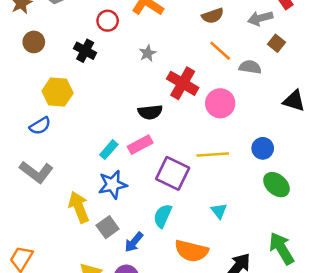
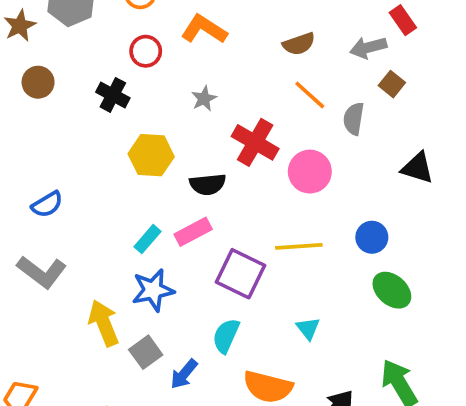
gray semicircle: (250, 67) -> (354, 119), turned -90
yellow hexagon: (58, 92) -> (151, 155), moved

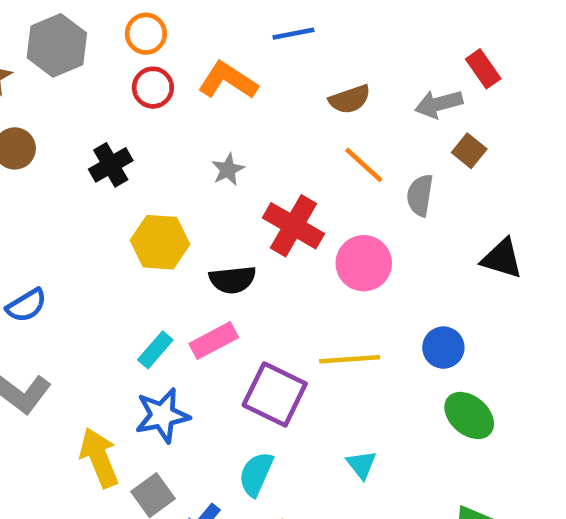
red circle: (146, 51) -> (153, 88), moved
black cross: (113, 95) -> (111, 165), turned 32

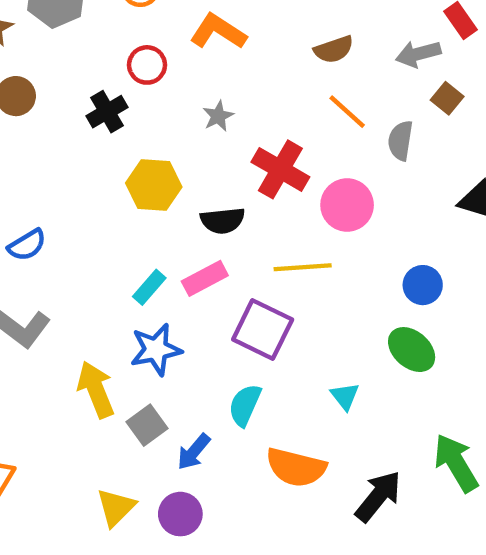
red circle: (153, 88) -> (147, 65), moved
yellow line: (350, 359) -> (303, 267), moved
green ellipse: (469, 415) -> (412, 350), moved

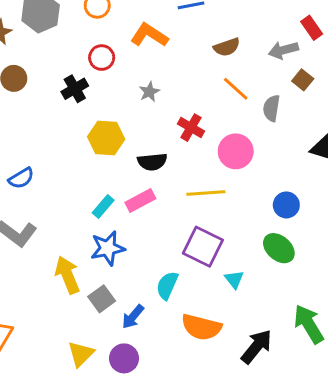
red cross: (280, 169) -> (191, 128), size x0.7
purple square: (263, 330) -> (203, 247), moved

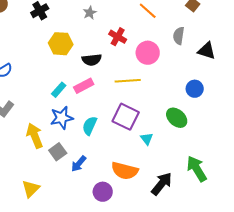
gray semicircle: (271, 108) -> (179, 36), moved
blue circle: (286, 205) -> (195, 89), moved
cyan semicircle: (167, 285) -> (90, 126), moved
yellow triangle: (81, 354) -> (31, 189), moved
purple circle: (124, 358) -> (103, 192), moved

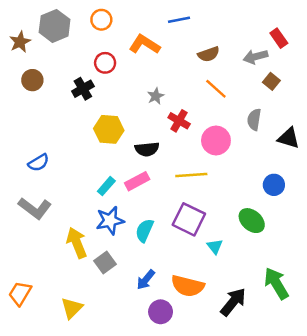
gray star: (90, 13) -> (156, 96), moved
blue arrow: (79, 164) -> (146, 280), moved

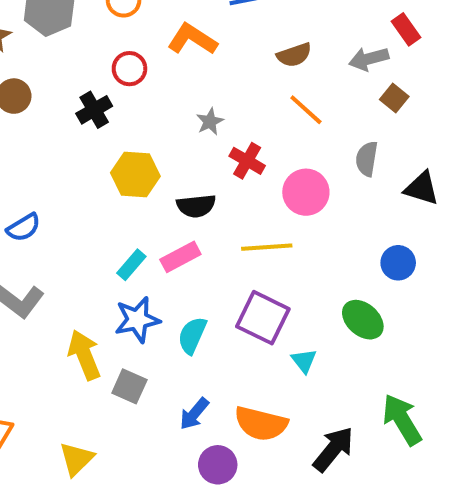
gray square: (105, 262) -> (129, 386), turned -30

